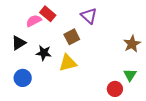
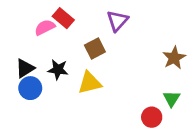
purple triangle: (89, 16) -> (117, 21), turned 30
black triangle: (19, 43) -> (25, 68), moved
blue circle: (23, 78) -> (30, 88), moved

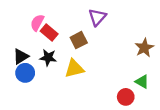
red rectangle: (63, 18) -> (49, 32), moved
pink semicircle: (45, 27) -> (37, 23), turned -35
green triangle: (171, 99) -> (142, 82), turned -32

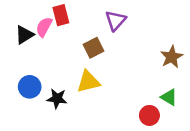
red rectangle: (49, 32) -> (61, 15), moved, turned 35
black triangle: (21, 56) -> (24, 35), moved
black star: (48, 58) -> (57, 99), moved

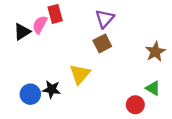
brown square: (93, 48) -> (102, 43), moved
yellow triangle: (88, 82) -> (80, 74), turned -35
blue circle: (30, 87) -> (30, 94), moved

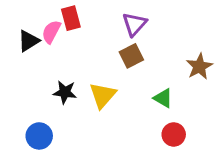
green triangle: (153, 88) -> (163, 98), moved
black star: (52, 89) -> (65, 92), moved
blue circle: (30, 94) -> (39, 136), moved

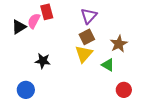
brown star: (199, 66) -> (119, 44), moved
yellow triangle: (103, 95) -> (84, 54), moved
red circle: (174, 134) -> (124, 90), moved

